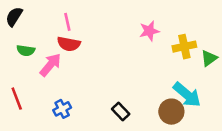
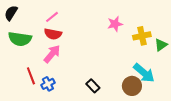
pink line: (67, 22) -> (52, 17), turned 64
green semicircle: (26, 50) -> (20, 39), size x1.6
pink arrow: (50, 65) -> (52, 54), moved
red line: (17, 99) -> (31, 76), moved

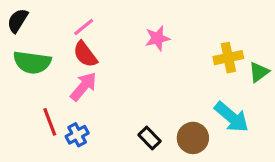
pink star: (115, 24) -> (158, 38), moved
red semicircle: (53, 34) -> (85, 54), turned 42
brown circle: (132, 86) -> (193, 138), moved

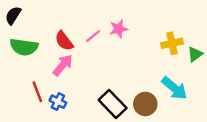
pink line: (84, 27) -> (93, 36), moved
blue cross: (77, 135) -> (58, 102), turned -35
black rectangle: (149, 138) -> (113, 104), size x1.6

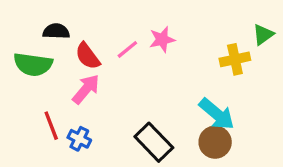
black semicircle: (13, 15) -> (56, 31), moved, turned 60
green triangle: (195, 54) -> (263, 35), moved
cyan arrow: (174, 88) -> (217, 114), moved
brown circle: (145, 104) -> (215, 142), moved

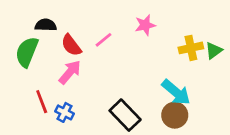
green triangle: (263, 35) -> (214, 51), moved
pink star: (162, 40) -> (145, 25), moved
green semicircle: (33, 64) -> (27, 52), turned 104

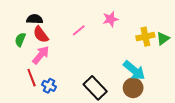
red semicircle: (71, 45) -> (41, 34), moved
green semicircle: (27, 52) -> (20, 40), size x0.6
pink arrow: (70, 72) -> (41, 55), moved

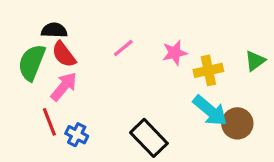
pink star: (111, 19) -> (175, 53), moved
yellow cross: (145, 37) -> (208, 70), moved
green semicircle: (20, 40) -> (32, 62), size x1.6
brown circle: (133, 88) -> (237, 123), moved

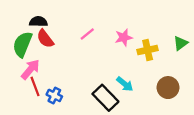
pink arrow: (64, 86) -> (30, 69), moved
cyan arrow: (210, 111) -> (125, 84), moved, size x0.7

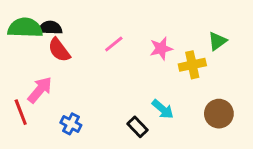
green triangle: (181, 43) -> (217, 41), moved
green semicircle: (22, 44) -> (25, 28), moved, turned 70
red line: (35, 86) -> (21, 112), moved
black rectangle: (105, 98) -> (138, 127), size x0.6

